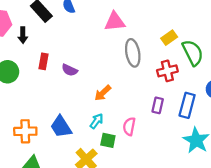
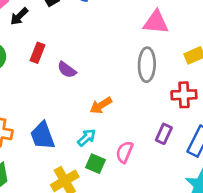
pink triangle: (115, 22) -> (156, 22), moved
black arrow: (23, 35) -> (19, 16), turned 35

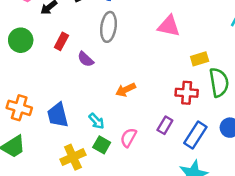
gray ellipse: (147, 65) -> (108, 27), moved
orange arrow: (101, 105) -> (126, 90), moved
cyan arrow: (87, 138) -> (96, 121), turned 84

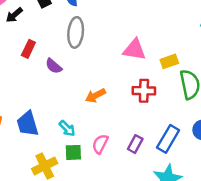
pink triangle: (169, 26) -> (134, 50), moved
red cross: (187, 93) -> (144, 91), moved
purple rectangle: (165, 125) -> (135, 144), moved
green square: (102, 145) -> (73, 152), turned -30

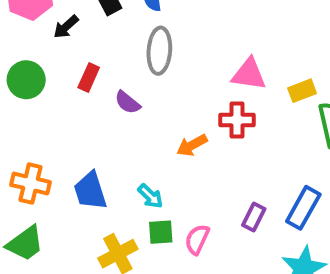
red cross: (144, 91) -> (237, 120), moved
pink semicircle: (100, 144) -> (197, 239), moved

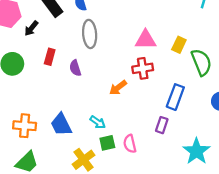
yellow rectangle: (302, 91) -> (179, 45), turned -35
purple semicircle: (127, 102) -> (75, 68), turned 42
blue rectangle: (303, 208) -> (175, 97), moved
pink semicircle: (197, 239) -> (130, 144), turned -30

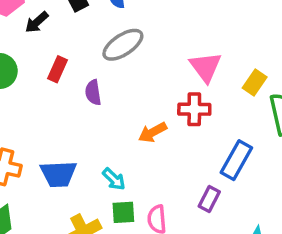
gray ellipse: (90, 34) -> (123, 45), turned 52
pink triangle: (146, 40) -> (206, 67), turned 45
blue trapezoid: (61, 125) -> (58, 174), turned -75

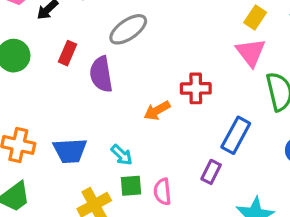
pink triangle: (206, 67) -> (251, 52), moved
yellow rectangle: (255, 82) -> (255, 17), moved
purple semicircle: (93, 92) -> (101, 74), size x1.5

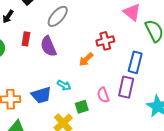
cyan arrow: (122, 155) -> (64, 85), moved
purple rectangle: (211, 172) -> (126, 87), size x1.5
pink semicircle: (162, 192) -> (103, 95), moved

